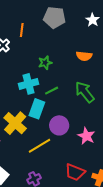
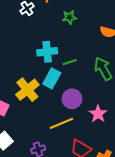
green star: (45, 63) -> (69, 17), moved
yellow line: (39, 146) -> (61, 123), moved

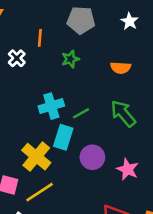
yellow line: (61, 123) -> (40, 192), moved

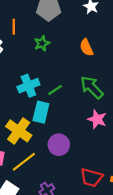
orange semicircle: (121, 68) -> (86, 48), turned 66
purple circle: (92, 157) -> (59, 145), moved
pink star: (128, 169) -> (97, 119), moved

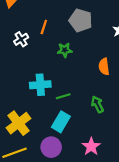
green arrow: (92, 87) -> (97, 104), size x0.7
cyan rectangle: (41, 112) -> (61, 122), moved
pink star: (97, 119) -> (91, 146), moved

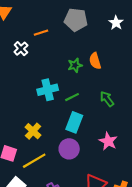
orange line: (44, 27) -> (41, 33), turned 64
green star: (65, 50) -> (75, 65), moved
orange semicircle: (104, 67) -> (95, 61), moved
yellow cross: (19, 123) -> (33, 131), size x0.7

